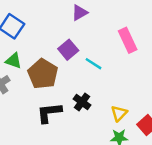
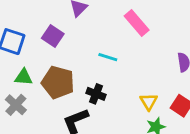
purple square: (68, 50) -> (53, 36), moved
black cross: (82, 102) -> (96, 94), moved

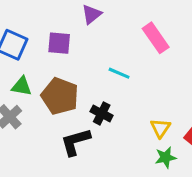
purple square: (53, 36) -> (59, 43), turned -35

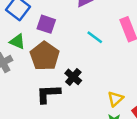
purple square: (59, 43) -> (46, 24), moved
cyan line: (119, 73) -> (95, 37), moved

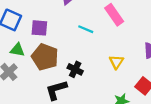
yellow triangle: (115, 99) -> (116, 62), moved

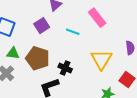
purple square: (39, 28) -> (42, 26), moved, turned -35
yellow triangle: (116, 62) -> (101, 59), size x1.6

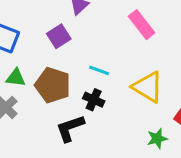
cyan line: (73, 32) -> (99, 70), moved
yellow triangle: (101, 59) -> (148, 87), turned -30

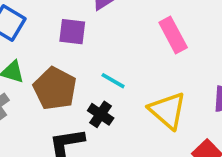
purple square: (59, 36) -> (72, 32), turned 30

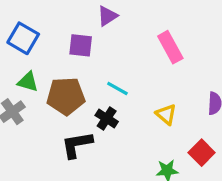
brown pentagon: (55, 89) -> (66, 96), turned -30
yellow triangle: (167, 110) -> (166, 114), size x0.6

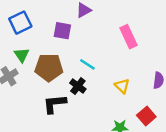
blue square: (23, 38) -> (20, 23), turned 30
green triangle: (28, 82) -> (22, 55), turned 35

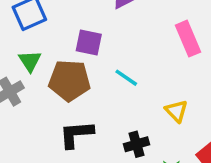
purple square: (62, 31) -> (89, 43), moved
black cross: (78, 86) -> (136, 144), moved, turned 35

